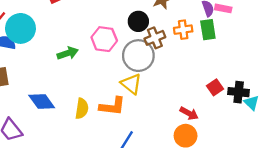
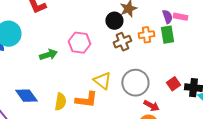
black circle: (138, 21) -> (114, 21), moved
gray circle: (138, 56) -> (135, 83), moved

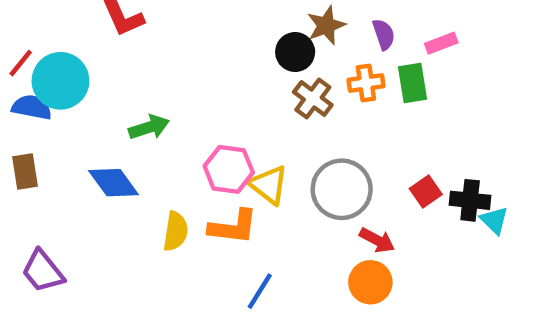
purple semicircle: (167, 17) -> (384, 34), moved
pink rectangle: (180, 17) -> (441, 43), turned -32
brown cross: (122, 42) -> (313, 98), turned -30
pink hexagon: (79, 43) -> (229, 169), moved
blue diamond: (26, 96) -> (114, 183), moved

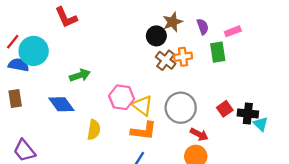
orange cross: (366, 83) -> (183, 57), moved
orange L-shape: (233, 227) -> (144, 131), moved

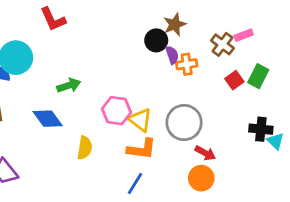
purple semicircle: (203, 27) -> (172, 55), moved
green rectangle: (218, 52) -> (258, 76), moved, turned 36
brown cross: (166, 60) -> (222, 44), moved
red square: (225, 109) -> (234, 80), moved

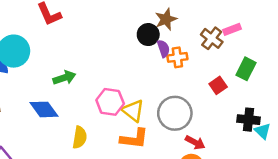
red square: (234, 80) -> (218, 85), moved

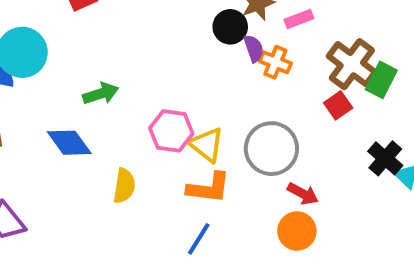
pink rectangle: (232, 29) -> (299, 19), moved
brown cross: (212, 38) -> (352, 64), moved, size x1.4
orange cross: (177, 57) -> (275, 62), turned 30
black cross: (248, 120) -> (385, 158), turned 35

